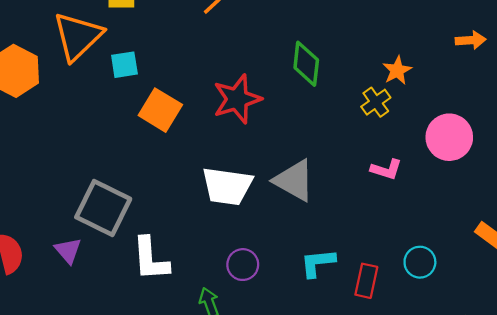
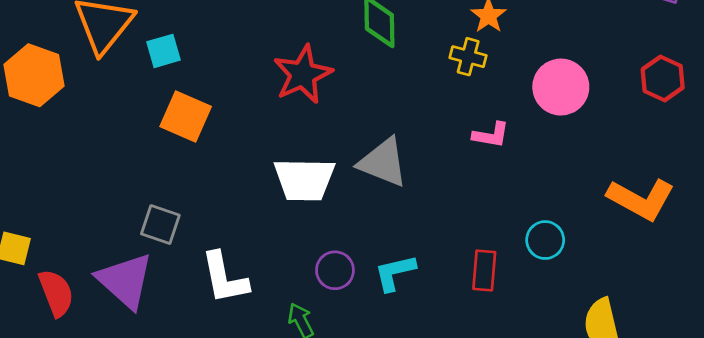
yellow cross: (376, 102) -> (468, 57), turned -32
orange square: (160, 110) -> (186, 117), moved
gray square: (103, 208) -> (160, 225), size x0.6
purple triangle: (68, 251) -> (125, 281), size x1.8
cyan L-shape: (318, 263) -> (395, 273), moved

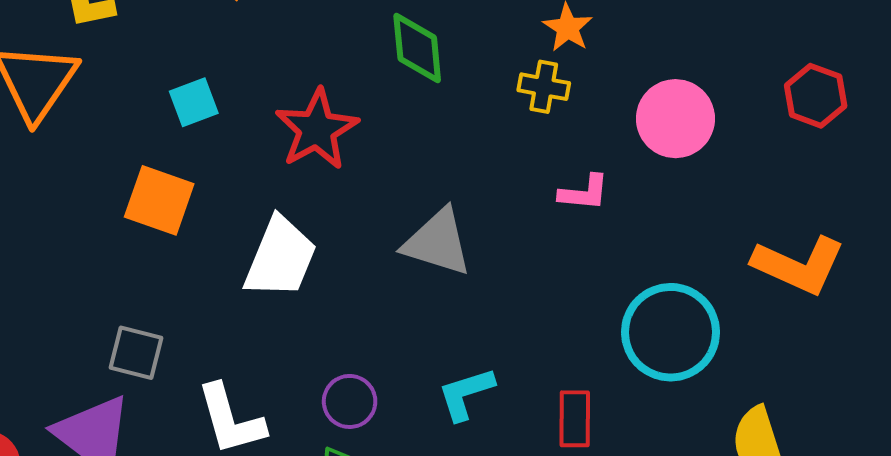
cyan square: (163, 51) -> (194, 102), moved
white trapezoid: (304, 180) -> (280, 258), moved, turned -64
cyan circle: (545, 240) -> (671, 332), size x1.8
purple circle: (335, 270) -> (350, 401), moved
red rectangle: (484, 270) -> (575, 419), moved

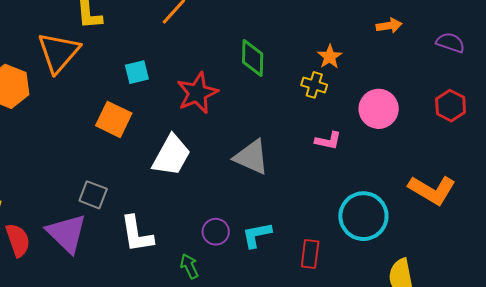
purple circle: (350, 401) -> (216, 232), moved

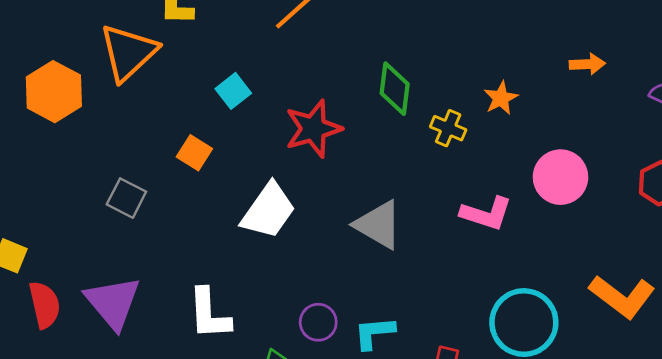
cyan square: (137, 72) -> (233, 91), turned -30
yellow cross: (314, 85) -> (448, 128), moved
orange square: (114, 119) -> (194, 153), size x0.7
pink L-shape: (328, 141) -> (486, 214), size x1.4
gray square: (93, 195) -> (126, 198), moved

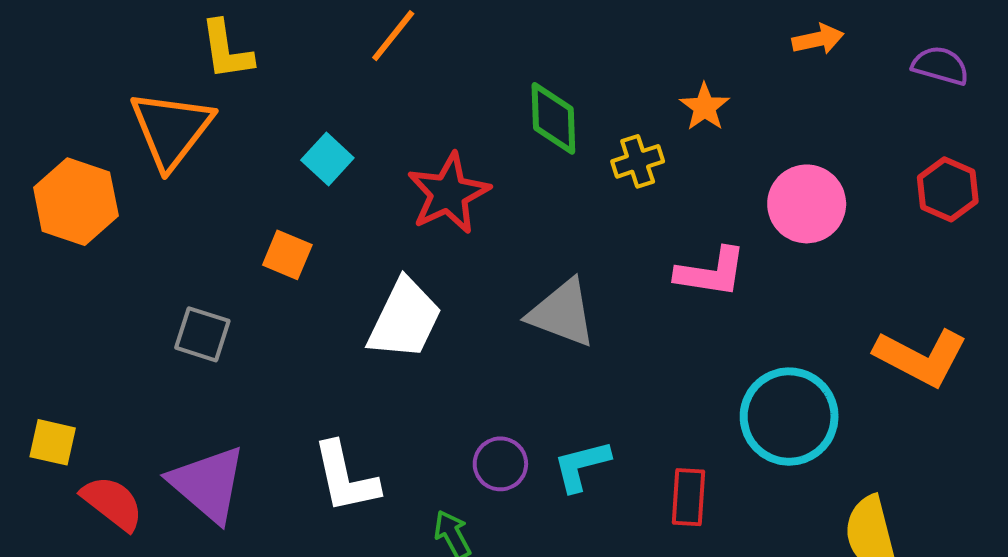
yellow cross: (448, 128) -> (638, 161), turned -32
red semicircle: (45, 305) -> (112, 503), turned -30

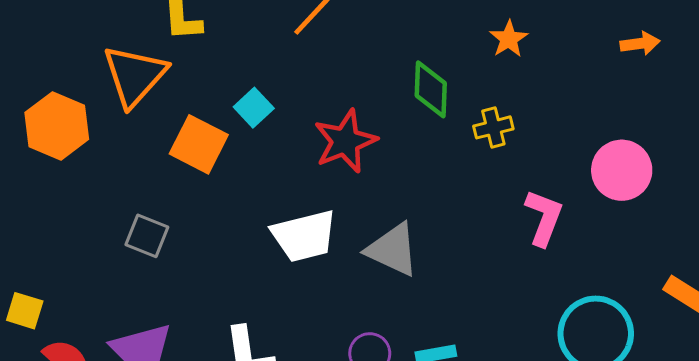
orange star: (705, 107) -> (509, 39), moved
orange square: (287, 255) -> (199, 144), moved, size x1.5
pink L-shape: (711, 272) -> (544, 218), turned -82
gray triangle: (562, 313) -> (393, 250), moved
white trapezoid: (405, 319) -> (304, 236), turned 46

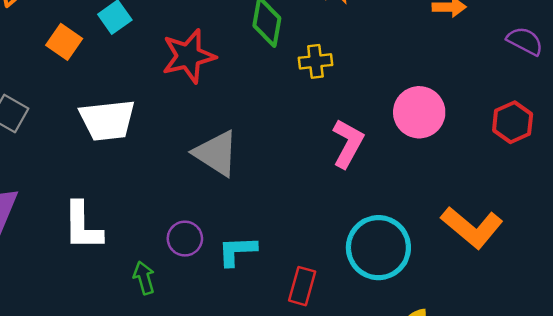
orange square: (199, 144) -> (64, 42), size x0.7
white trapezoid: (304, 236) -> (107, 120), moved

